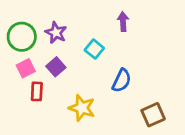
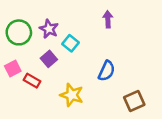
cyan square: (94, 49) -> (71, 43), moved
pink square: (26, 68) -> (13, 69), moved
red rectangle: (37, 91) -> (32, 81), turned -63

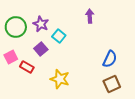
blue semicircle: (107, 71) -> (110, 59), moved

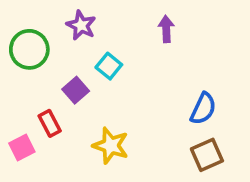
purple star: (41, 24) -> (81, 25), moved
pink square: (11, 57) -> (22, 147), moved
red rectangle: (27, 67) -> (50, 123), turned 32

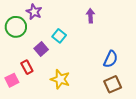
purple star: (81, 25) -> (34, 12), moved

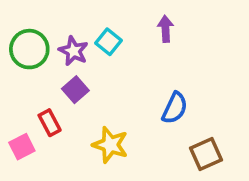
purple star: (34, 12) -> (73, 51), moved
cyan square: (59, 36) -> (108, 42), moved
blue semicircle: (111, 59) -> (175, 108), moved

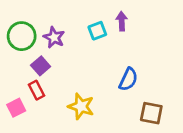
cyan square: (108, 42) -> (97, 31), moved, turned 30
purple square: (75, 90) -> (41, 66), moved
brown square: (206, 154) -> (151, 113), turned 35

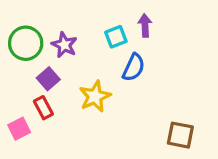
blue semicircle: (128, 79) -> (134, 67), moved
yellow star: (81, 106) -> (95, 96), moved, turned 30

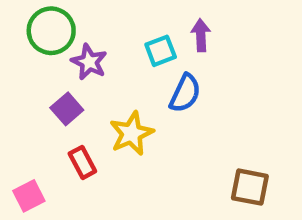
green circle: (26, 43) -> (51, 31), moved
red rectangle: (43, 108) -> (82, 162), moved
pink square: (19, 129) -> (29, 196), moved

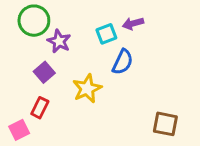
purple arrow: (201, 35) -> (133, 24), turned -102
red rectangle: (82, 162) -> (40, 108), moved, turned 54

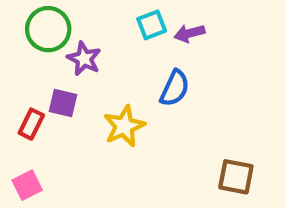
cyan square: (106, 34) -> (152, 25), moved
purple square: (44, 72) -> (63, 103), turned -36
red rectangle: (40, 108) -> (31, 124), moved

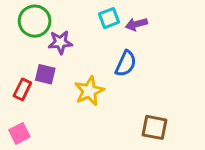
purple star: (84, 59) -> (60, 42), turned -30
brown square: (236, 177) -> (155, 127), moved

